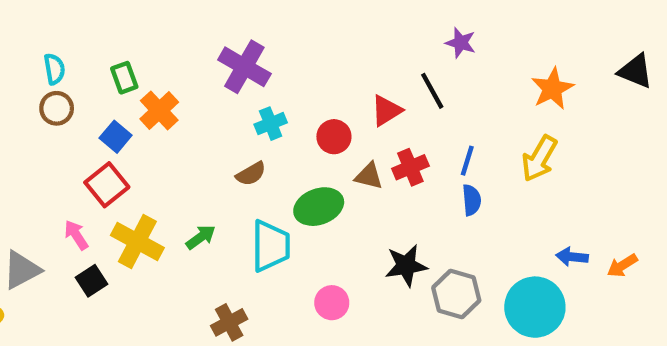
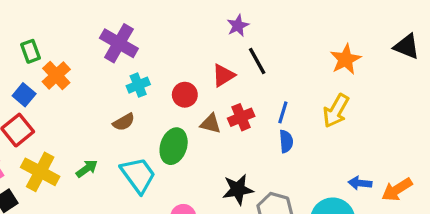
purple star: (461, 43) -> (238, 26), moved, turned 30
green ellipse: (319, 207) -> (174, 146), turned -52
cyan trapezoid: (271, 246) -> (138, 175), turned -36
orange arrow: (622, 266) -> (397, 190), size x1.4

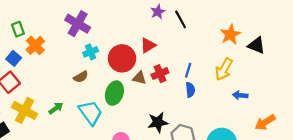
black triangle: (407, 46) -> (256, 45), moved
black line: (257, 61) -> (181, 19), moved
red circle: (185, 95) -> (122, 58), size x1.6
blue arrow: (360, 183) -> (240, 95), moved

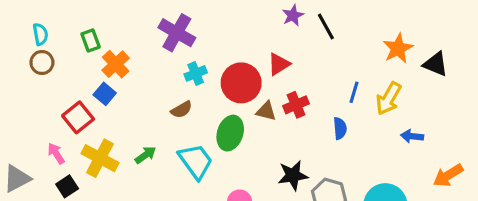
blue square: (14, 58) -> (105, 94), moved
blue line: (188, 70) -> (354, 92), moved

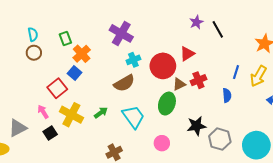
brown semicircle: (182, 110) -> (124, 83), size x1.5
brown triangle: (266, 111) -> (179, 84), turned -40
green ellipse: (230, 133) -> (167, 104), moved

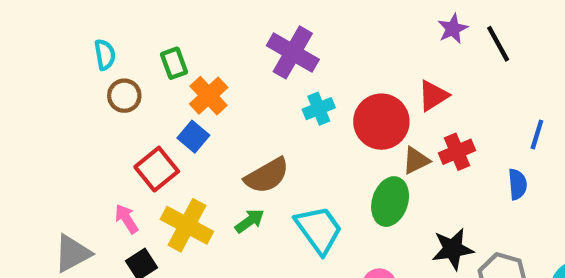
brown circle: (34, 53) -> (124, 96), moved
brown semicircle: (124, 83) -> (267, 176), moved

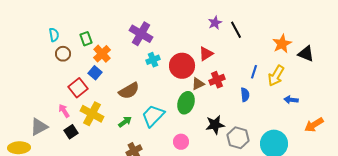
green arrow: (250, 221) -> (125, 122), moved
cyan trapezoid: (319, 230) -> (153, 116), turned -100

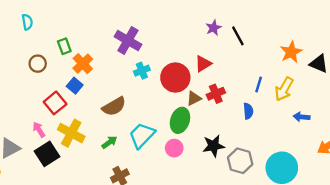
cyan semicircle: (54, 35) -> (27, 22), moved
black square: (71, 132) -> (47, 154), size x1.5
pink circle: (181, 142) -> (174, 148), moved

